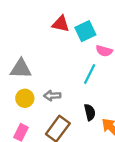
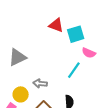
gray triangle: (21, 69) -> (17, 57), turned -36
yellow circle: (25, 98) -> (21, 94), moved

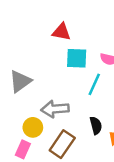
cyan square: (76, 34) -> (77, 58), moved, turned 30
gray arrow: (40, 83) -> (55, 109), size x1.5

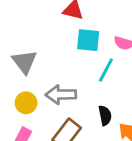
gray triangle: (20, 81) -> (24, 62), turned -35
yellow circle: (33, 127) -> (26, 103), moved

